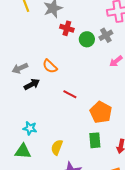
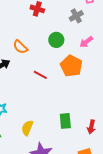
green circle: (87, 39) -> (56, 40), moved
orange pentagon: (101, 112) -> (71, 66), moved

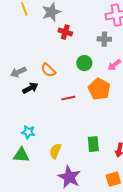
gray cross: (76, 16) -> (104, 39), turned 32
red line: (40, 75) -> (68, 98), turned -40

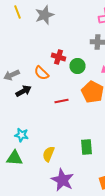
red cross: (65, 32) -> (58, 57), moved

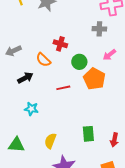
green circle: (78, 66) -> (79, 62), moved
gray arrow: (12, 75) -> (13, 51), moved
cyan star: (22, 135) -> (31, 109), moved

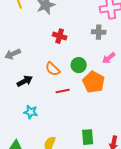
red cross: (60, 44) -> (60, 36), moved
orange semicircle: (43, 60) -> (53, 69), moved

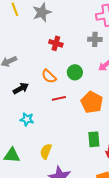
orange pentagon: (94, 82) -> (92, 102), moved
green rectangle: (88, 137) -> (94, 139), moved

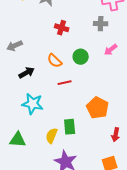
orange pentagon: (92, 102) -> (98, 108), moved
cyan star: (27, 119) -> (33, 104), size x1.5
green rectangle: (94, 139) -> (70, 127), moved

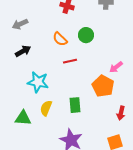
pink arrow: (111, 50) -> (116, 67), moved
black arrow: (27, 73) -> (23, 51), moved
yellow semicircle: (52, 136) -> (46, 108), moved

